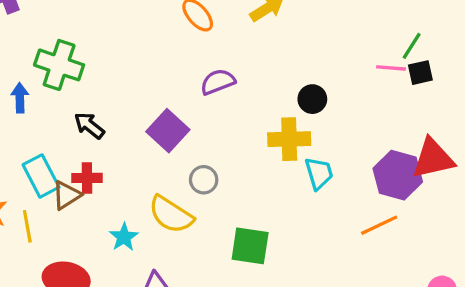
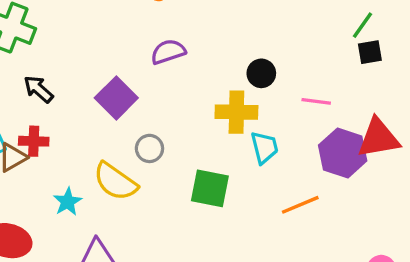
pink line: (391, 68) -> (316, 101), moved
orange line: (379, 225) -> (300, 205), moved
green square: (250, 246) -> (210, 188), moved

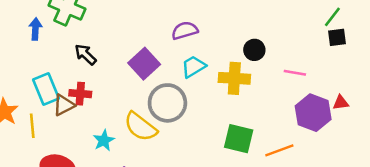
red triangle: (378, 138) -> (341, 103), size x0.5
cyan trapezoid: (264, 147) -> (194, 67), moved, turned -110
gray circle: (149, 148) -> (167, 103), size x1.8
green square: (210, 188) -> (239, 139), moved

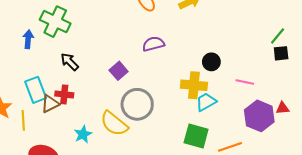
purple square: (144, 64) -> (119, 71), size x0.7
cyan trapezoid: (194, 67) -> (206, 102), moved

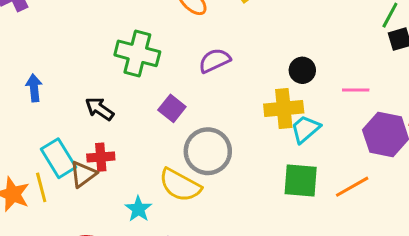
green cross: (55, 22) -> (137, 53), moved
yellow line: (23, 120) -> (41, 187), moved

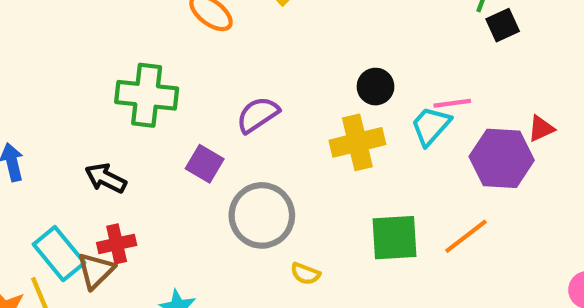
purple semicircle: (214, 60) -> (258, 115), moved
cyan trapezoid: (305, 129) -> (431, 126), moved
yellow semicircle: (180, 185) -> (305, 274), moved, size x0.5

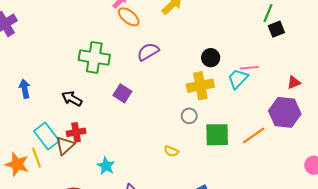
purple semicircle: (258, 115) -> (148, 52), moved
purple hexagon: (502, 158) -> (285, 112), moved
gray circle: (262, 215) -> (189, 116), moved, size x0.5

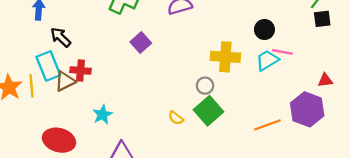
black circle: (211, 58) -> (264, 30), moved
black arrow: (72, 99) -> (61, 37), moved
green square: (217, 135) -> (208, 111), moved, turned 35

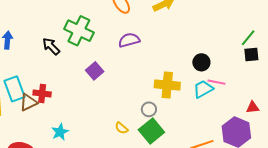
black arrow: (61, 37) -> (51, 46), moved
yellow semicircle: (176, 118) -> (121, 128), moved

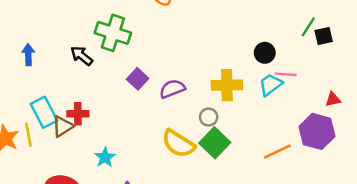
green line: (248, 38) -> (308, 27), moved
purple semicircle: (129, 40) -> (172, 89), moved
yellow semicircle: (121, 128) -> (178, 144), size x2.0

